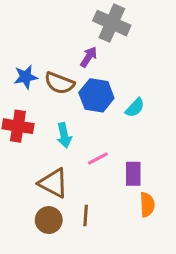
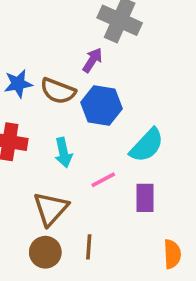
cyan semicircle: (135, 108) -> (147, 145), moved, size x1.5
brown triangle: (53, 183) -> (51, 209), turned 44
orange semicircle: (147, 205) -> (172, 254), moved

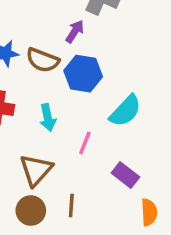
pink line: (103, 180) -> (85, 143), turned -40
purple rectangle: (145, 198) -> (125, 175), moved, turned -52

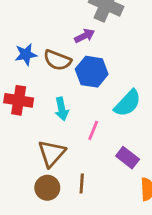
purple arrow: (75, 31) -> (85, 36), turned 30

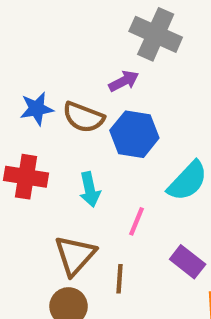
brown line: (82, 183) -> (120, 279), moved

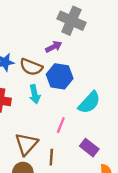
cyan arrow: (90, 189) -> (35, 94), moved

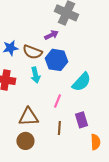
brown triangle: (26, 144) -> (28, 117), turned 45
purple rectangle: (89, 148) -> (81, 120), turned 35
brown line: (51, 157) -> (59, 128), moved

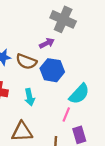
cyan arrow: (35, 75) -> (30, 97), moved
pink line: (57, 101) -> (66, 114), moved

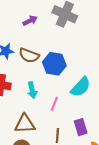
purple arrow: (47, 43) -> (30, 21), moved
pink line: (66, 114) -> (54, 104), moved

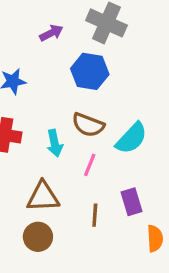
brown semicircle: (29, 55) -> (88, 125), moved
blue hexagon: (54, 64) -> (90, 71), moved

